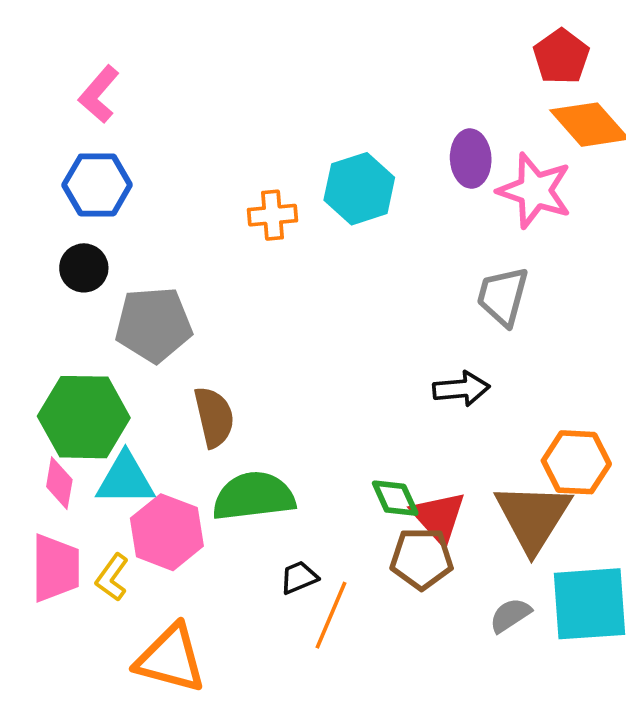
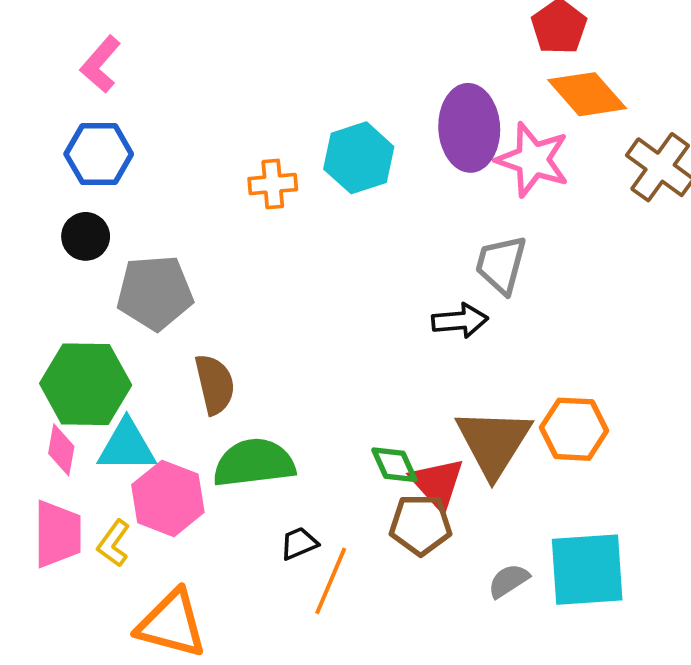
purple ellipse: (471, 159) -> (469, 128), size x1.5
black arrow: (461, 389) -> (460, 321), moved
brown triangle: (533, 517) -> (494, 442), moved

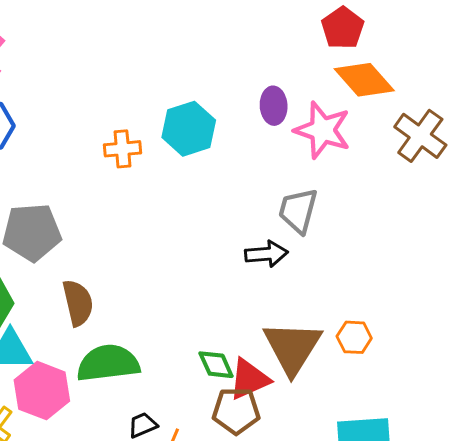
purple ellipse: (469, 128) -> (274, 106), size x0.6
orange hexagon: (574, 429) -> (354, 337), size x0.7
red triangle: (437, 483) -> (249, 379), turned 48

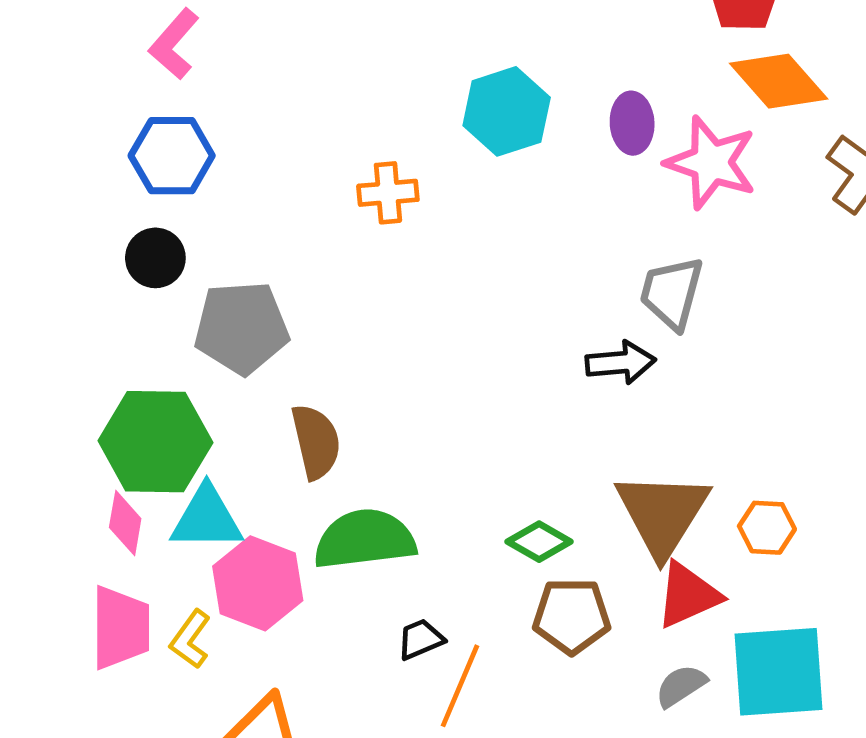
cyan hexagon: (189, 129) -> (507, 111), moved
orange hexagon: (354, 337) -> (767, 528), moved
green diamond: (216, 365) -> (539, 542), turned -36
red triangle: (249, 379) -> (688, 595), moved

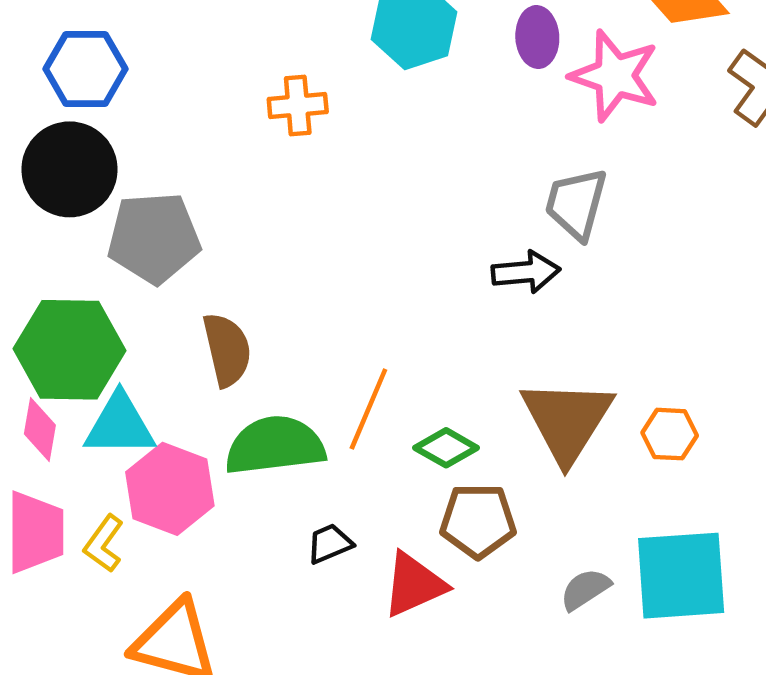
black circle: (155, 258) -> (70, 169), size x1.6
red triangle: (688, 595) -> (414, 585), moved
orange line: (460, 686) -> (368, 409), moved

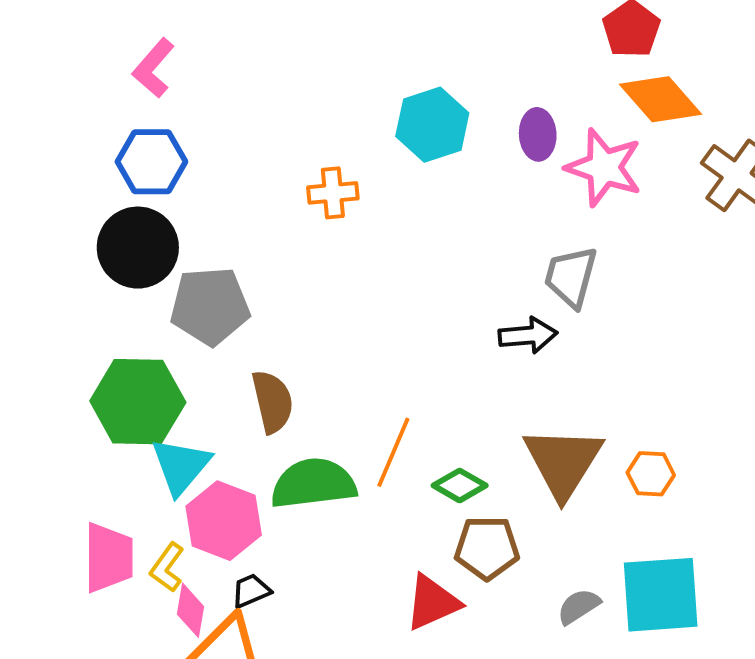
cyan triangle: (120, 425) -> (181, 466), turned -50
pink diamond: (40, 430) -> (190, 610), moved
black trapezoid: (330, 544) -> (251, 591), moved

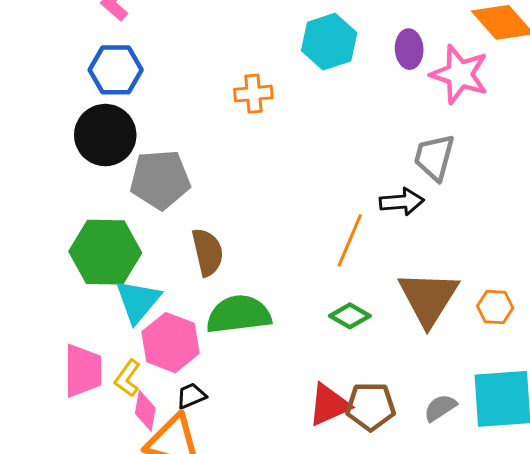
orange line: (393, 452) -> (350, 240), moved
brown pentagon: (487, 548) -> (371, 406), moved

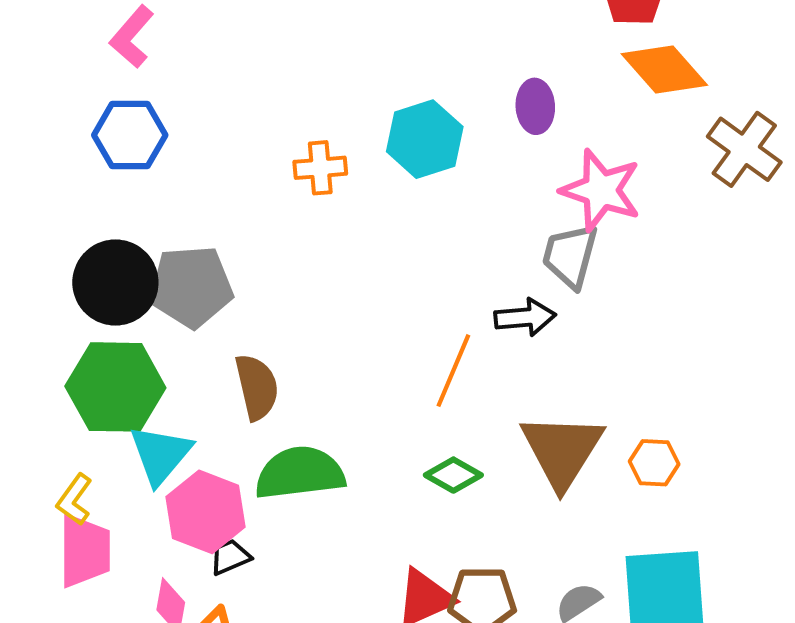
cyan hexagon: (329, 42) -> (425, 139), moved
pink star: (460, 74) -> (601, 190), moved
black circle: (105, 135) -> (115, 282), moved
yellow L-shape: (127, 378) -> (74, 500), moved
black trapezoid: (191, 396) -> (230, 557), moved

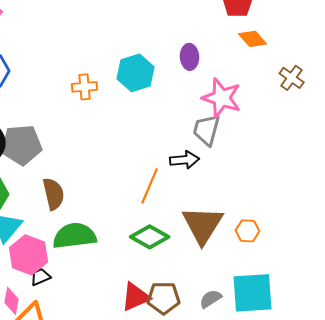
orange diamond: (664, 69) -> (253, 39), size x0.7
brown cross: (744, 149) -> (292, 78), size x0.7
green diamond: (453, 475) -> (150, 237), size x1.4

